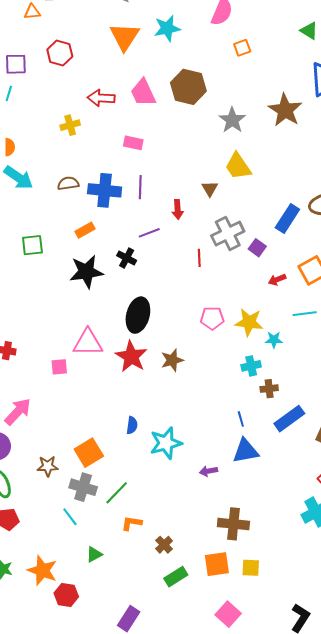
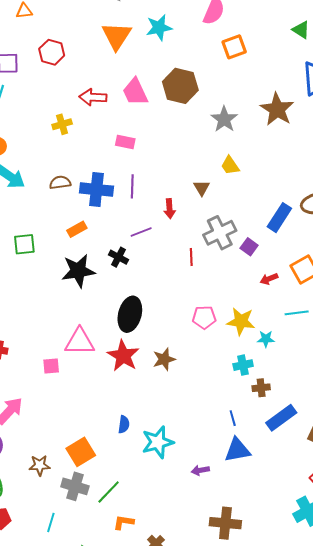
orange square: (242, 48) -> (234, 47), size x1.4
yellow trapezoid: (238, 166) -> (230, 165), size x0.7
cyan line: (70, 517) -> (51, 522), moved, turned 54

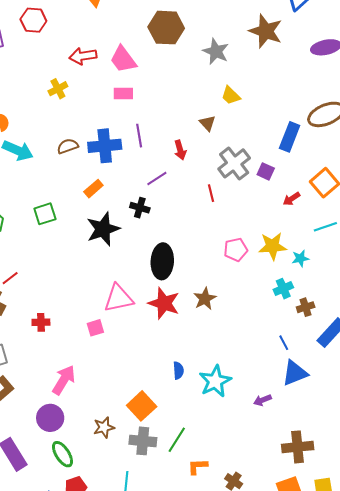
pink trapezoid: (135, 92) -> (123, 59), moved

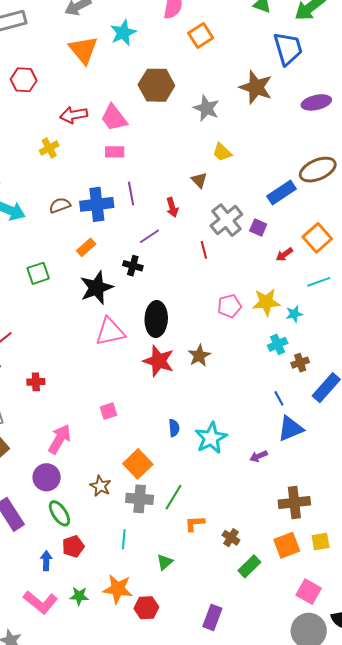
blue rectangle: (290, 137) -> (281, 193), turned 36
pink triangle: (119, 298) -> (110, 332), moved
pink square: (95, 328) -> (108, 411), moved
brown star: (104, 427) -> (100, 486), turned -30

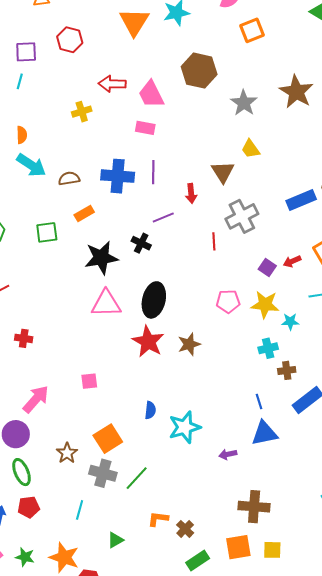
brown triangle: (199, 180) -> (223, 172), size x1.4
brown semicircle: (60, 205) -> (69, 179), moved
purple square: (258, 228) -> (267, 268), moved
orange rectangle: (86, 247) -> (84, 213), moved
orange L-shape: (195, 524) -> (158, 519), moved

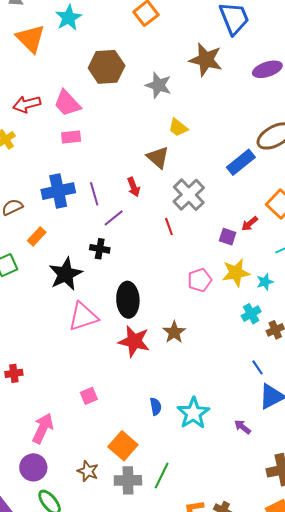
purple line: (153, 172) -> (94, 194), moved
purple arrow: (228, 454) -> (242, 427), turned 66

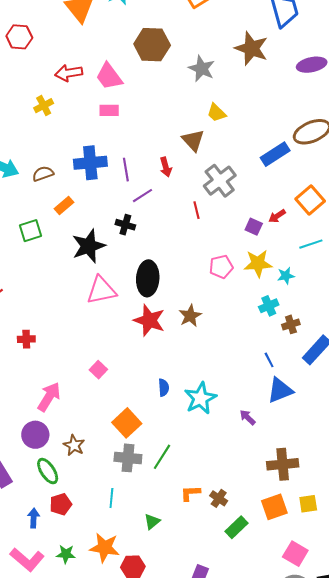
pink square: (89, 396) -> (98, 370), turned -30
brown star: (88, 471) -> (74, 445), moved

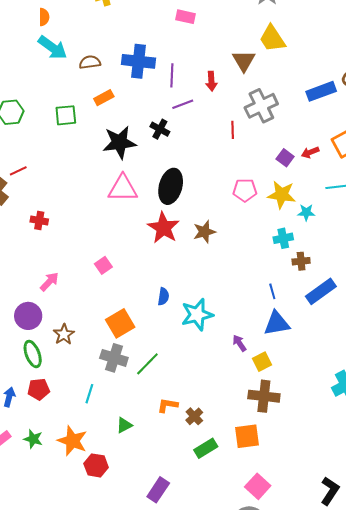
pink rectangle: (109, 110) -> (186, 17), moved
yellow trapezoid: (216, 113) -> (272, 39), size x1.4
pink arrow: (49, 397) -> (49, 282), size x0.7
yellow square: (308, 504) -> (262, 362), moved, turned -30

